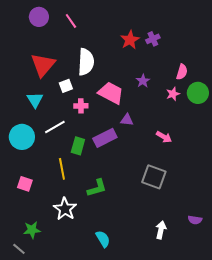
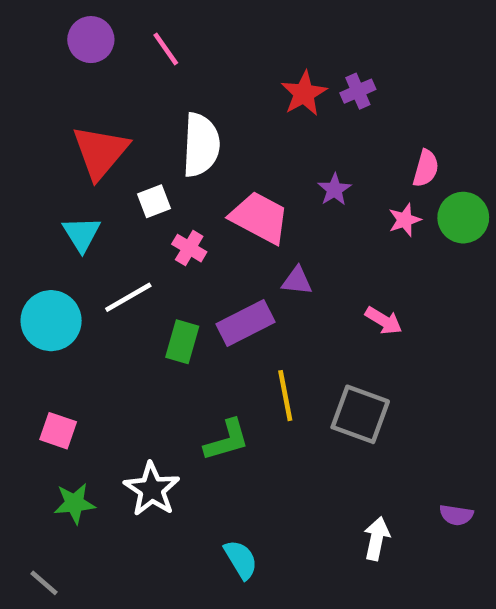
pink cross: (81, 106) -> (189, 248), turned 32
yellow line: (62, 169) -> (285, 396), moved
green star: (32, 230) -> (74, 503), moved

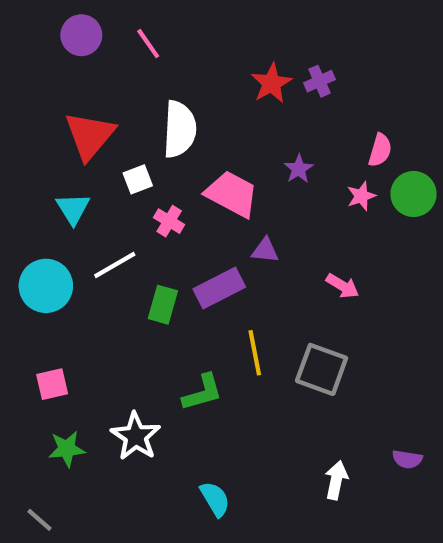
pink square: (58, 431) -> (52, 384), turned -32

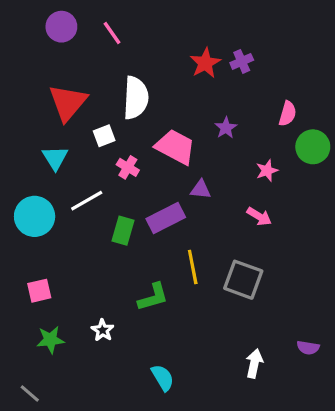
pink star: (361, 196) -> (267, 171), moved
white star: (136, 436) -> (103, 330), size x0.6

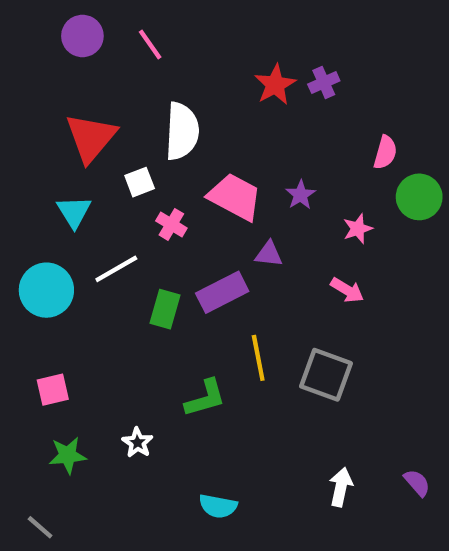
purple star: (226, 128) -> (301, 195), moved
purple semicircle: (308, 348) -> (417, 483), moved, turned -140
cyan semicircle: (163, 378) -> (218, 506), turned 132

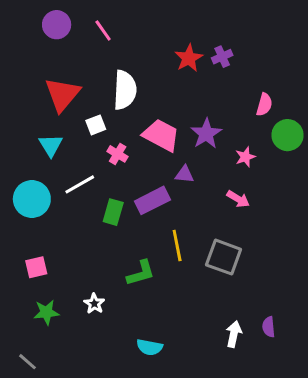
purple star: (301, 195) -> (206, 134), size x1.5
purple semicircle: (417, 483) -> (269, 327), moved, turned -144

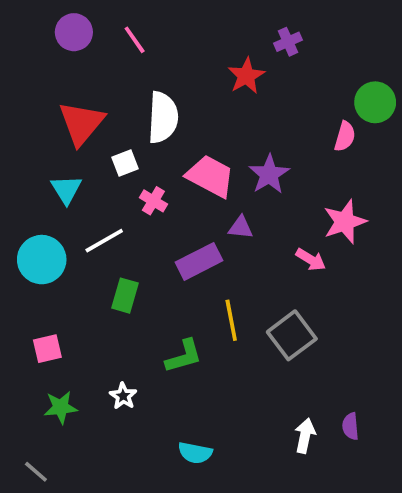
purple cross: (222, 57) -> (288, 42), moved
green circle: (288, 135) -> (375, 102), moved
pink star: (245, 157) -> (345, 222), moved, size x1.6
green rectangle: (113, 212) -> (125, 296), moved
gray square: (224, 257) -> (292, 335), turned 33

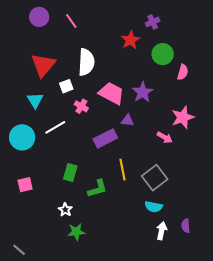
green circle: (375, 102) -> (163, 54), moved
green rectangle: (125, 296) -> (70, 173), moved
green star: (61, 407) -> (76, 232), moved
cyan semicircle: (195, 453) -> (154, 207), moved

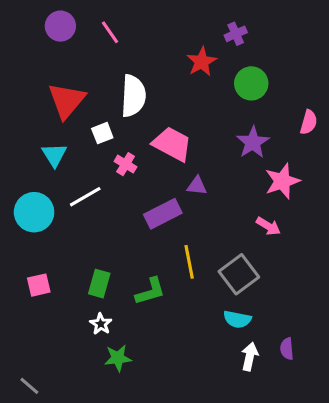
pink semicircle: (183, 72) -> (309, 122), moved
purple star: (143, 92) -> (253, 142), moved
pink arrow: (165, 137) -> (268, 226), moved
green rectangle: (70, 173) -> (99, 284), moved

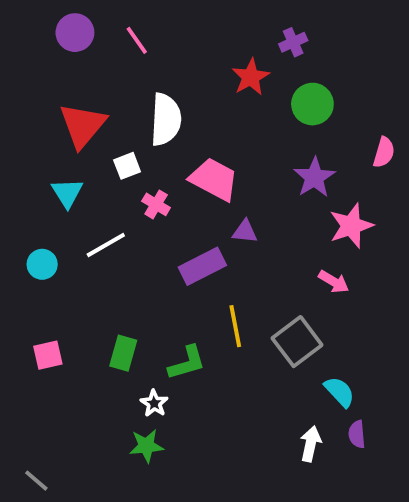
cyan circle: (34, 212) -> (42, 264), size x0.6
cyan semicircle: (237, 319) -> (339, 392), moved, turned -144
white star: (101, 324) -> (154, 403), moved

